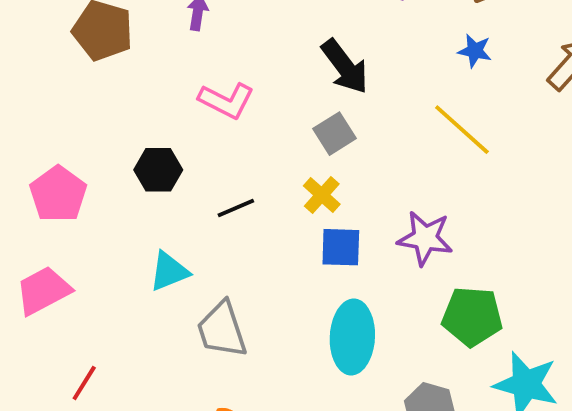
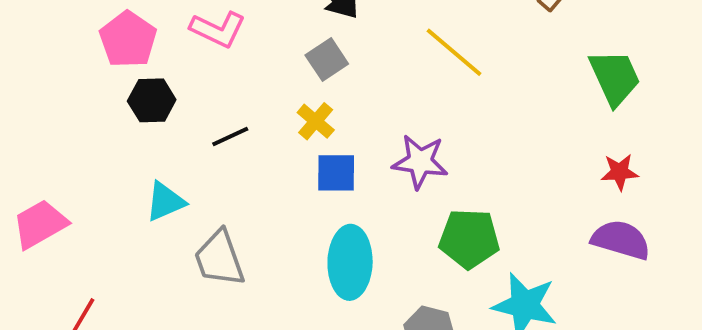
pink pentagon: (58, 194) -> (128, 39), moved

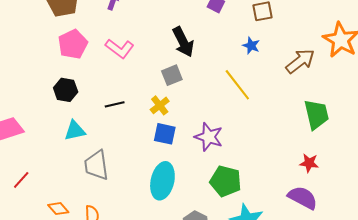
black hexagon: (152, 100) -> (66, 90), moved

